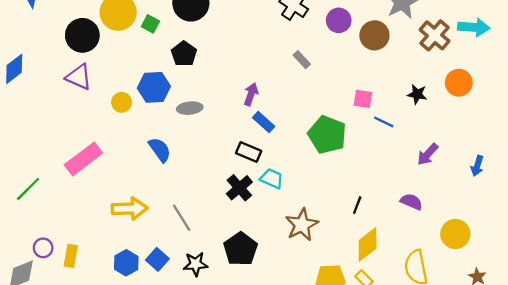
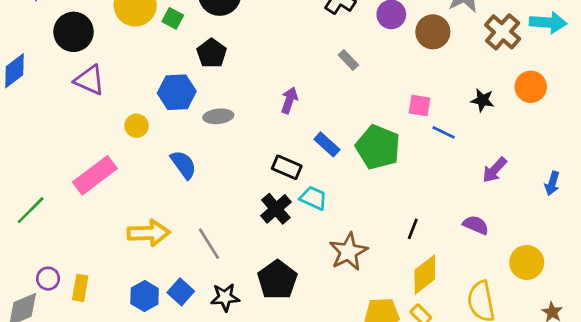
black circle: (82, 35) -> (74, 32), moved
yellow circle: (122, 102) -> (137, 126), moved
blue rectangle: (264, 122) -> (327, 144), moved

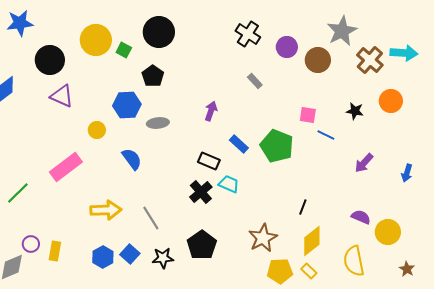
purple semicircle: (476, 225) -> (361, 217), moved
brown star: (348, 252) -> (263, 238), moved

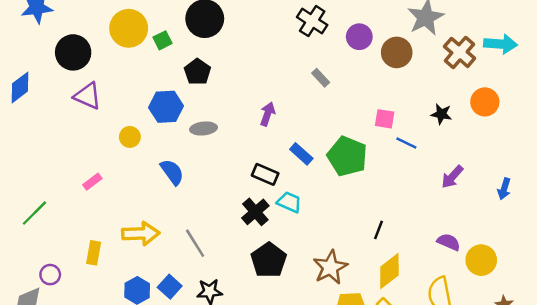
green square: (124, 50) -> (162, 40), turned 35
pink rectangle: (66, 167) -> (92, 182), size x0.5
black pentagon: (202, 245) -> (269, 260), moved
yellow rectangle: (55, 251) -> (94, 253), moved

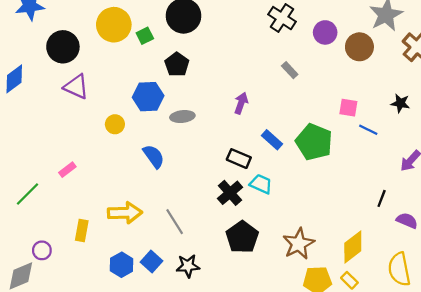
pink rectangle: (92, 182) -> (67, 170), moved
black line: (379, 230) -> (382, 198), moved

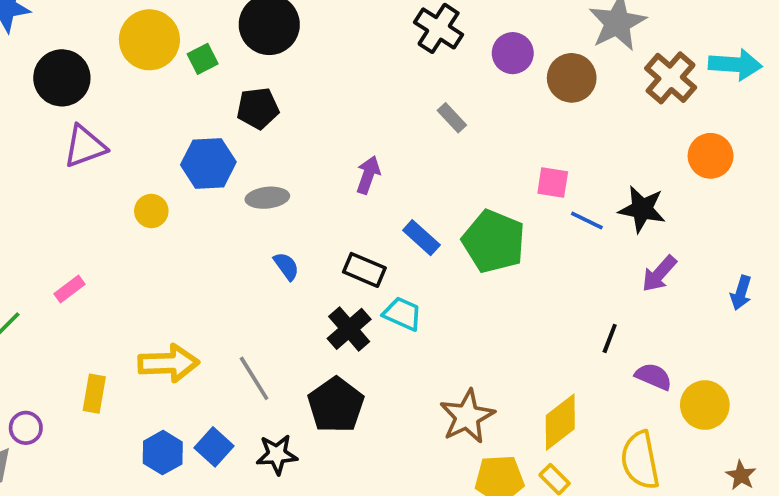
black pentagon: (177, 65) -> (258, 108), turned 30
purple triangle: (76, 87) -> (85, 146), turned -44
black star: (400, 103) -> (642, 209), moved, size x1.4
blue semicircle: (154, 156) -> (286, 266), moved, size x0.7
black pentagon: (242, 237) -> (336, 405), moved

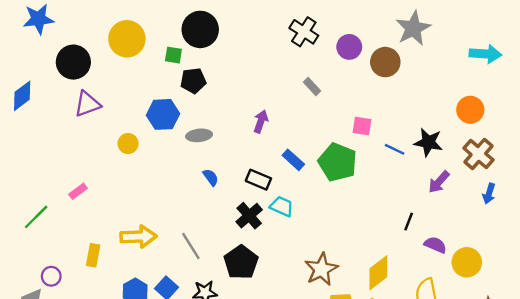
green square: (203, 59) -> (173, 55), moved, turned 36
brown cross: (671, 78) -> (478, 154), moved
pink square: (553, 182) -> (362, 126), moved

